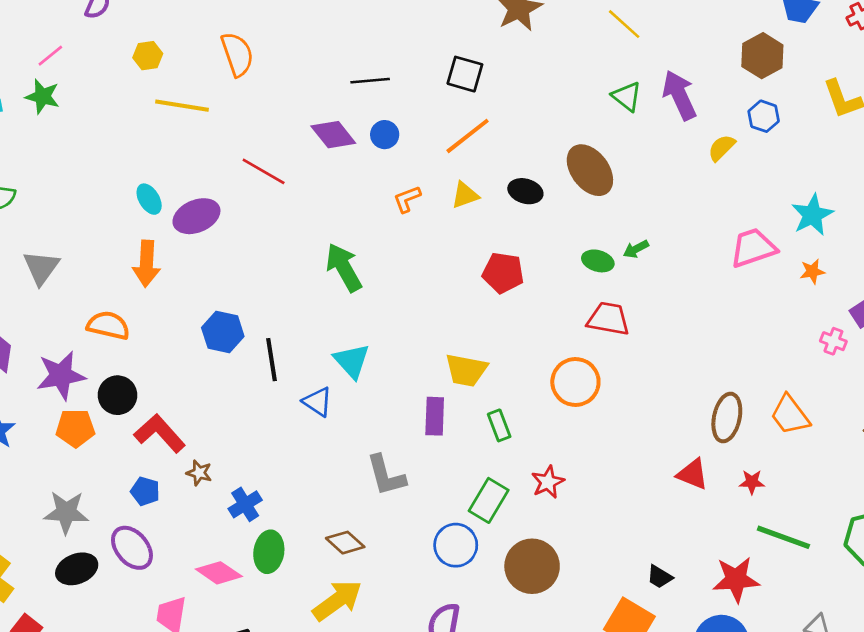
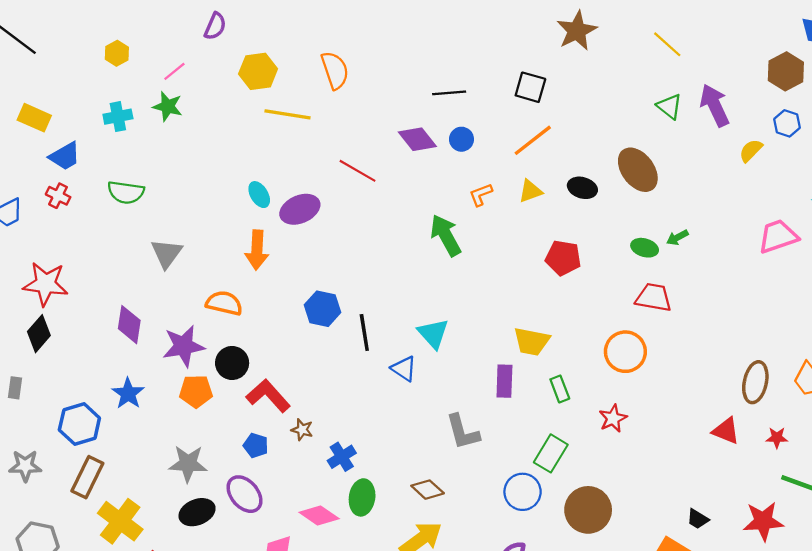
yellow hexagon: (148, 56) -> (258, 71), size x1.5
green arrow: (344, 268) -> (446, 235), moved
red star: (548, 482) -> (613, 418), moved

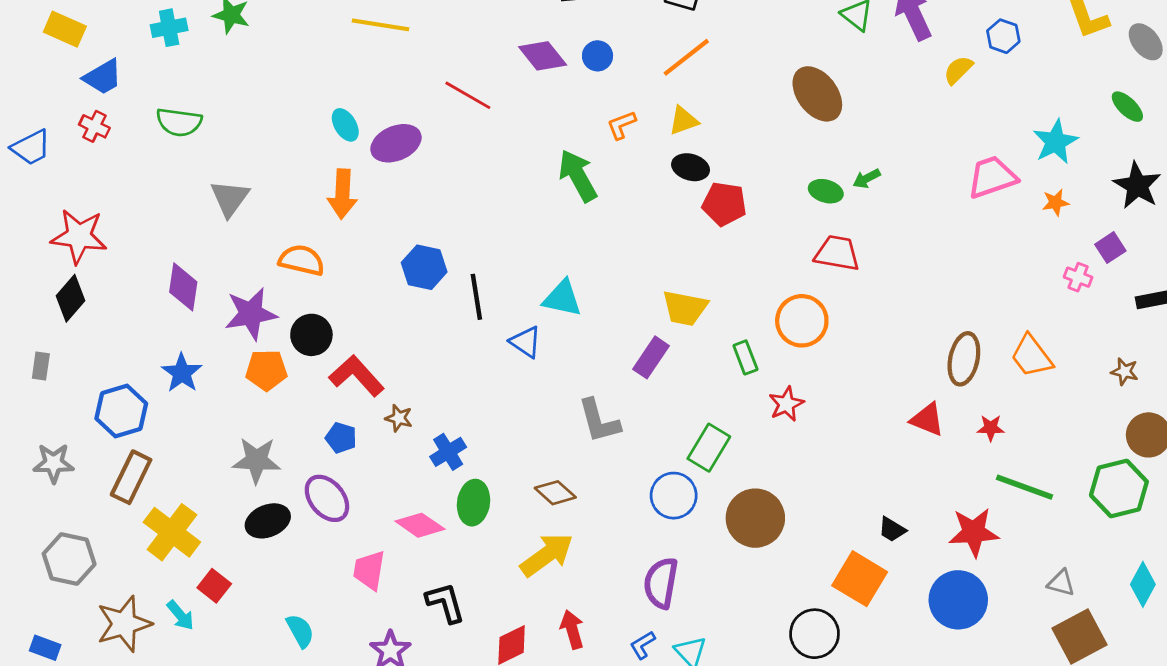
black ellipse: (582, 188) -> (691, 167), moved
cyan triangle: (433, 334) -> (562, 298), turned -36
purple rectangle: (504, 381) -> (651, 357), turned 32
green rectangle: (560, 389) -> (745, 357), moved

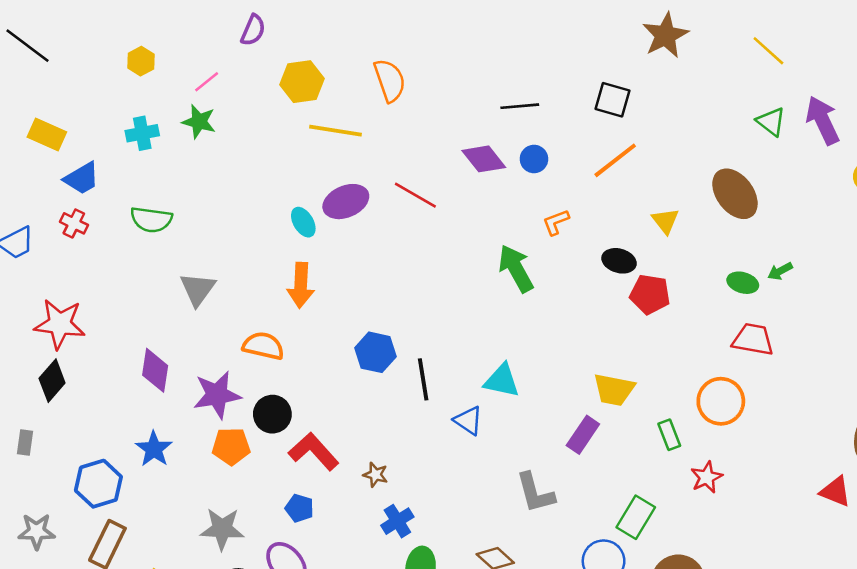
yellow triangle: (683, 121) -> (665, 221), moved, turned -48
purple ellipse: (396, 143) -> (346, 202), moved
brown star: (399, 418) -> (375, 475), moved

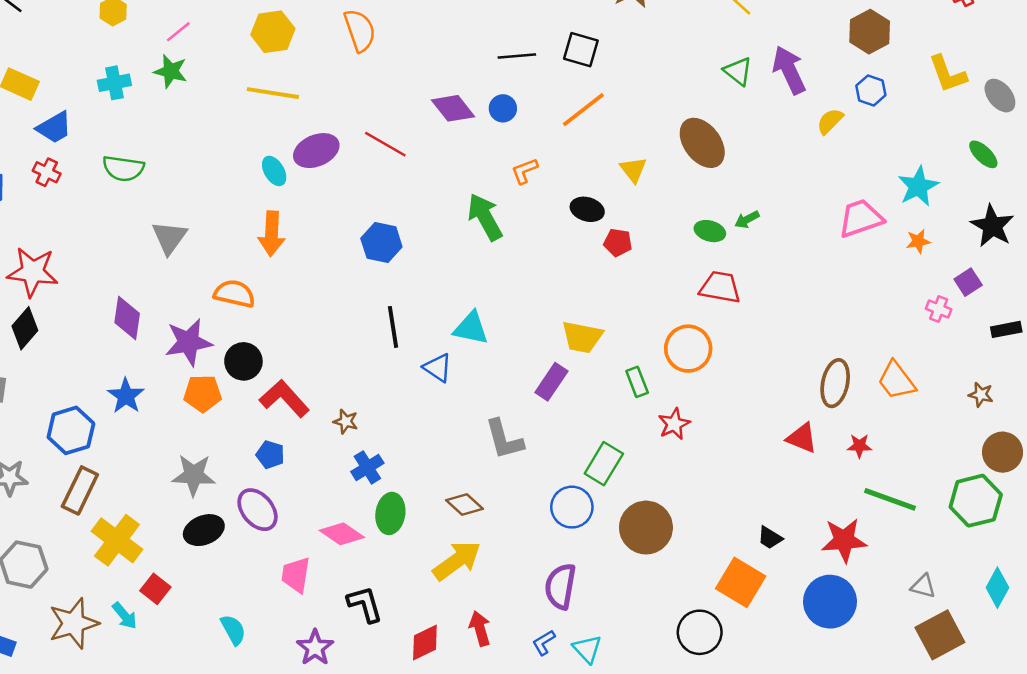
black line: (520, 106) -> (517, 56), moved
yellow line: (336, 131) -> (273, 93), moved
red pentagon: (650, 294) -> (618, 243), size x0.7
blue hexagon: (375, 352) -> (381, 243), moved

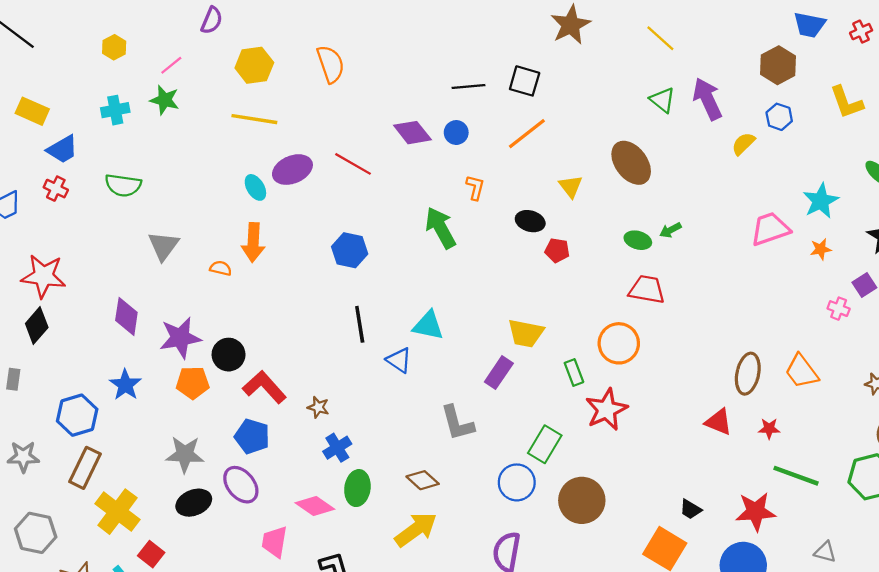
orange L-shape: (525, 171) -> (475, 187), turned 125
orange semicircle: (235, 294) -> (221, 268), moved, size x0.6
red star: (674, 424) -> (606, 410), size x1.5
blue pentagon: (270, 455) -> (252, 436), size x1.4

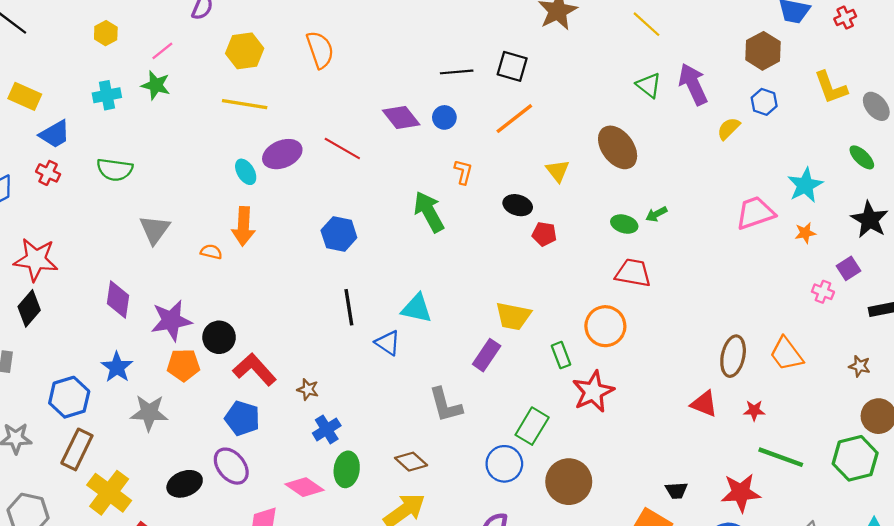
gray star: (185, 454) -> (149, 413), moved
black trapezoid: (691, 509) -> (676, 490), turned -35

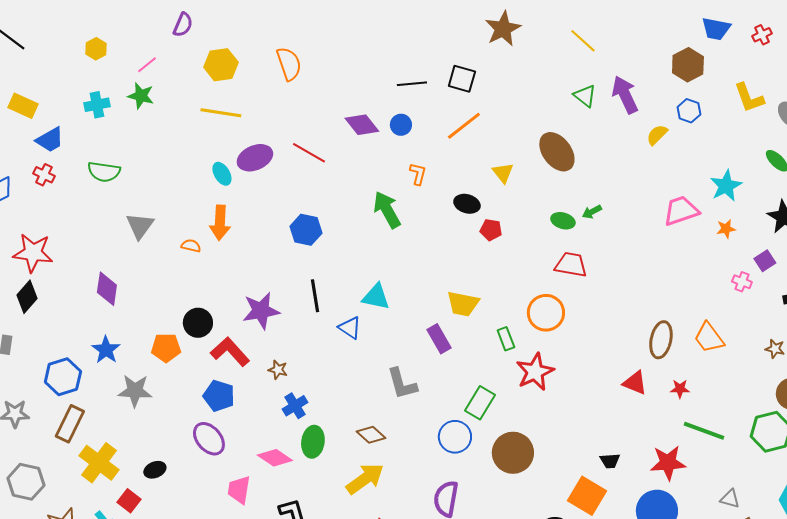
purple star: (171, 321) -> (261, 311), moved
purple rectangle: (487, 355) -> (439, 339), turned -64
black ellipse: (185, 484) -> (155, 470), moved, size x0.7

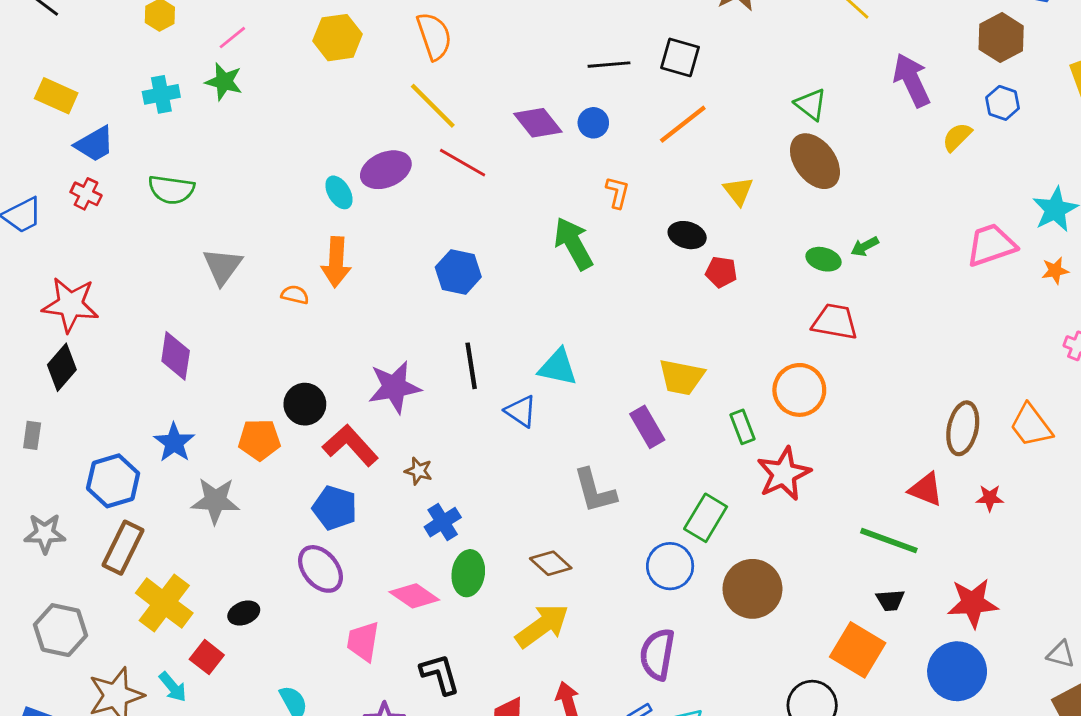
green triangle: (585, 96) -> (811, 104), moved
yellow line: (221, 113) -> (433, 106), moved, turned 36
green line: (704, 431) -> (889, 541), moved

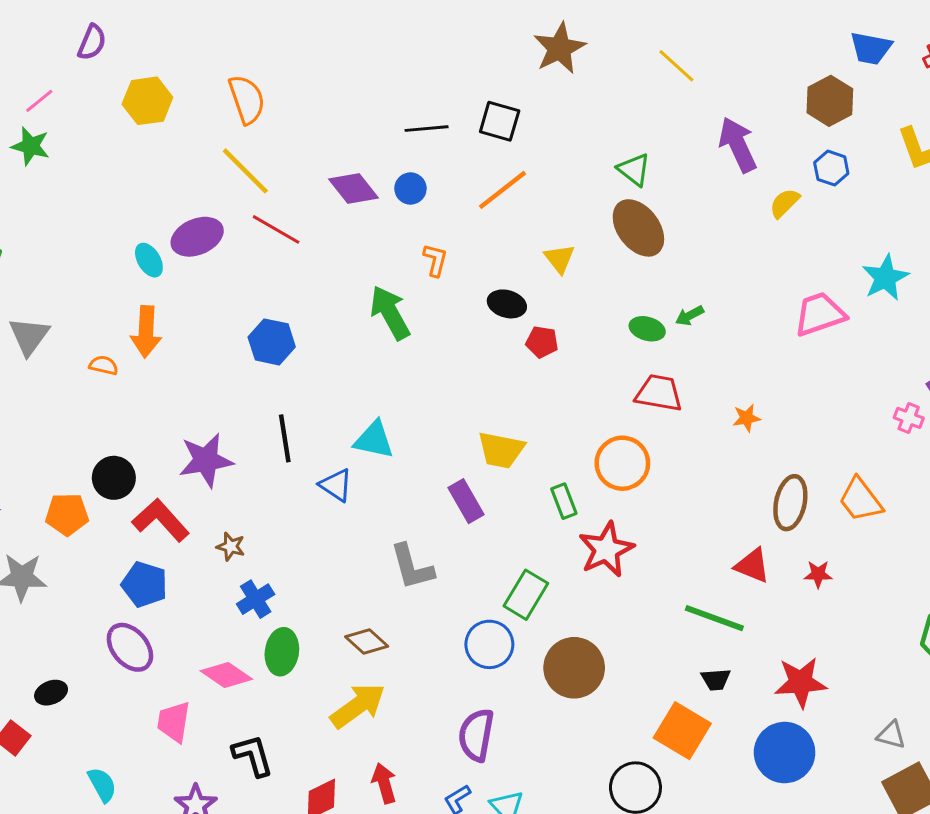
orange star: (1055, 271) -> (747, 418), moved

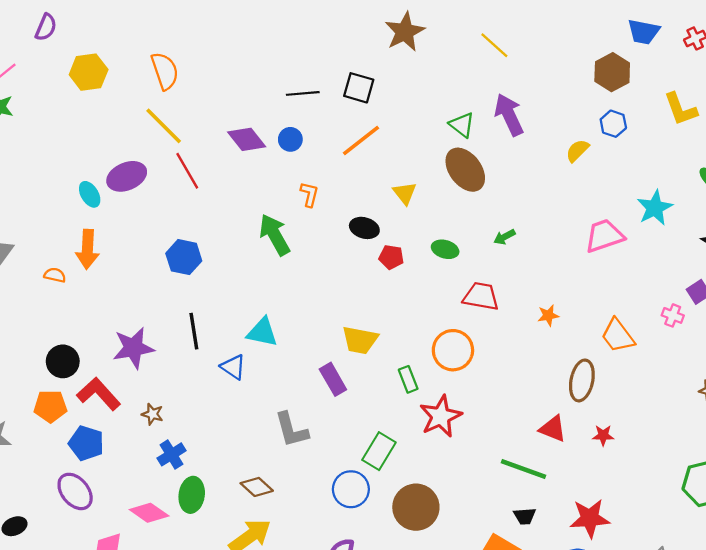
purple arrow: (738, 145) -> (509, 115), moved
red line: (276, 229) -> (187, 171), turned 30
green ellipse: (647, 329) -> (445, 249), moved
orange trapezoid: (861, 500) -> (618, 336), moved
orange pentagon: (67, 514) -> (50, 406), moved

